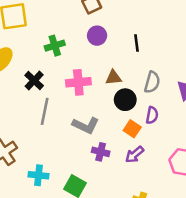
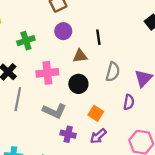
brown triangle: (113, 78) -> (80, 56), moved
black circle: (125, 100) -> (78, 84), moved
purple semicircle: (152, 115) -> (129, 102), moved

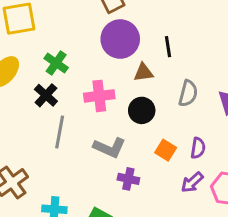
purple circle: (63, 31) -> (120, 39), size x1.6
green cross: (26, 41) -> (56, 63), moved, turned -36
purple semicircle: (129, 102) -> (198, 148), moved
purple arrow: (98, 136) -> (192, 182), moved

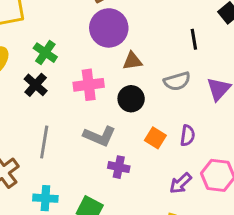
black line: (168, 47) -> (194, 39), moved
gray semicircle: (188, 93) -> (177, 81), turned 60
gray line: (60, 132) -> (44, 142), moved
purple arrow: (192, 182) -> (181, 183), moved

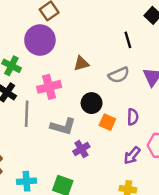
purple circle: (109, 28) -> (40, 40), moved
black circle: (131, 99) -> (92, 103), moved
gray line: (44, 142) -> (27, 114), moved
purple cross: (119, 167) -> (81, 149), turned -35

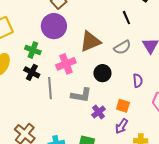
brown triangle: (81, 63) -> (90, 41), size x1.6
orange square: (107, 122) -> (123, 106), moved
purple arrow: (132, 155) -> (122, 126), moved

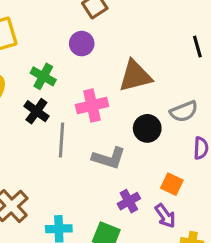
purple circle: (54, 26) -> (82, 44), size x0.6
gray semicircle: (122, 47) -> (184, 111), moved
purple cross: (99, 112) -> (129, 201), moved
purple arrow: (122, 126) -> (165, 216), turned -77

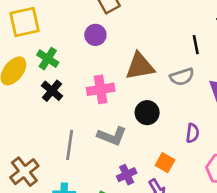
green cross: (43, 76) -> (48, 59), moved
gray semicircle: (184, 111) -> (182, 77), moved
gray line: (61, 140) -> (70, 145), moved

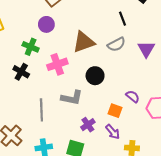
green cross: (48, 59) -> (31, 47), moved
purple semicircle: (192, 133) -> (133, 96), moved, turned -48

